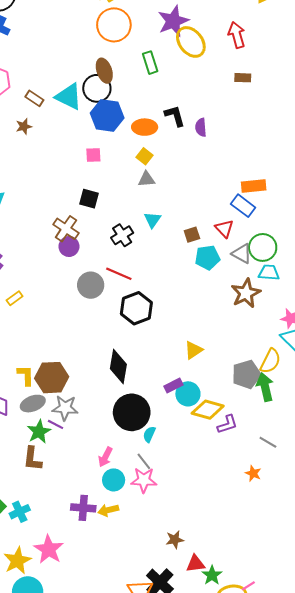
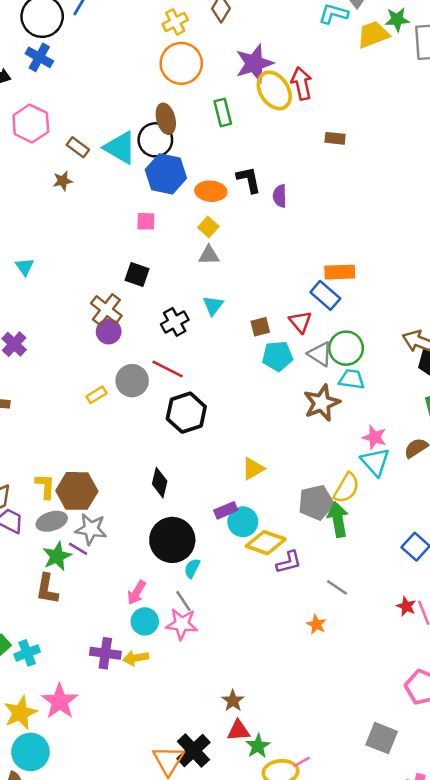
red arrow: (237, 35) -> (302, 83), moved
yellow rectangle: (15, 298) -> (96, 395), moved
black diamond: (118, 366) -> (160, 483), size x0.7
brown star: (175, 540) -> (233, 701), moved, turned -30

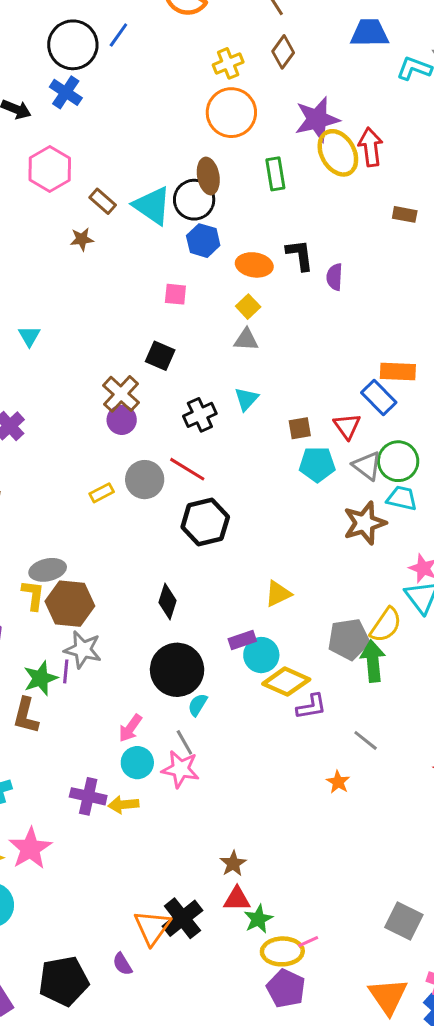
blue hexagon: (166, 174) -> (203, 241), size x0.7
gray ellipse: (52, 521) -> (48, 570), moved
purple line: (78, 549) -> (66, 671), turned 60

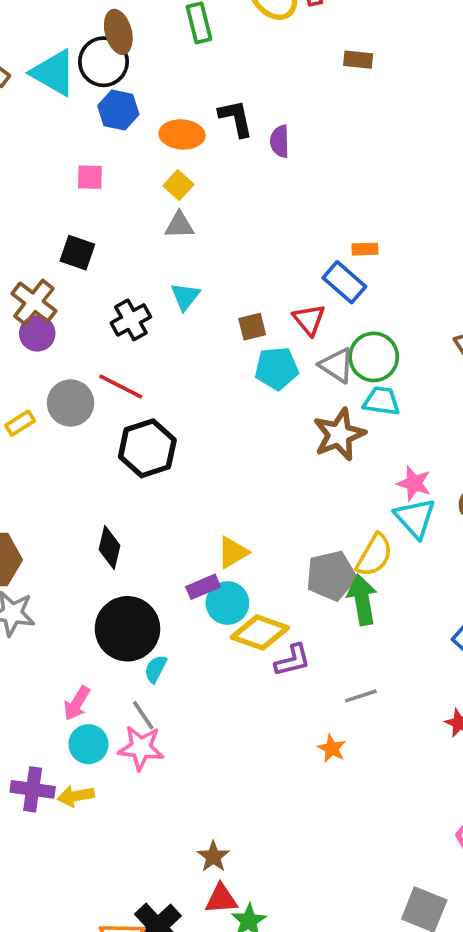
orange rectangle: (398, 371) -> (365, 249), size x0.6
yellow triangle: (278, 594) -> (233, 552), moved
gray line: (366, 740) -> (361, 696), turned -52

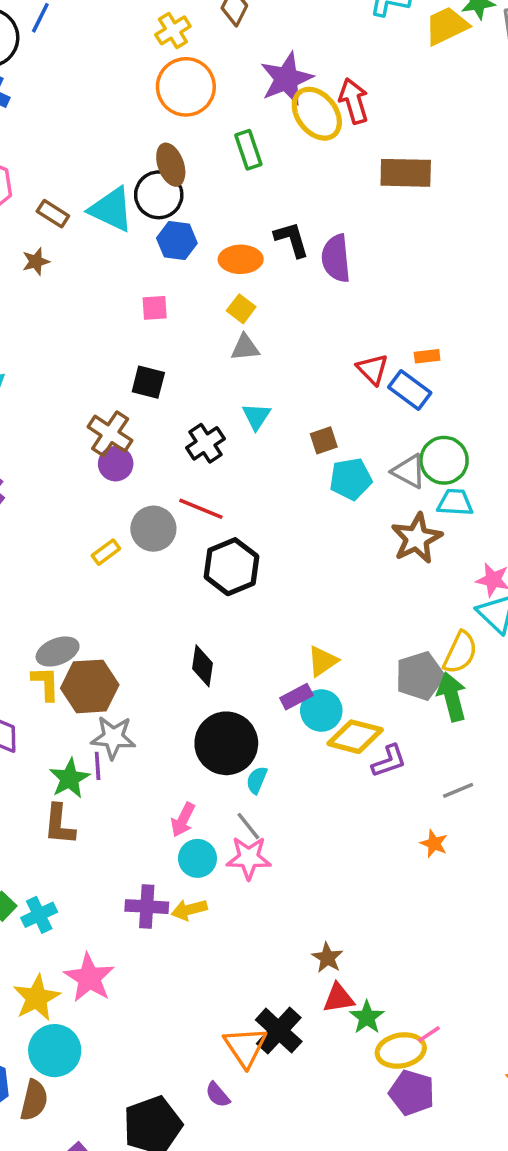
brown rectangle: (358, 60) -> (406, 173), size x1.8
purple semicircle: (280, 141) -> (336, 258), size x1.5
red triangle: (309, 320) -> (372, 369), moved

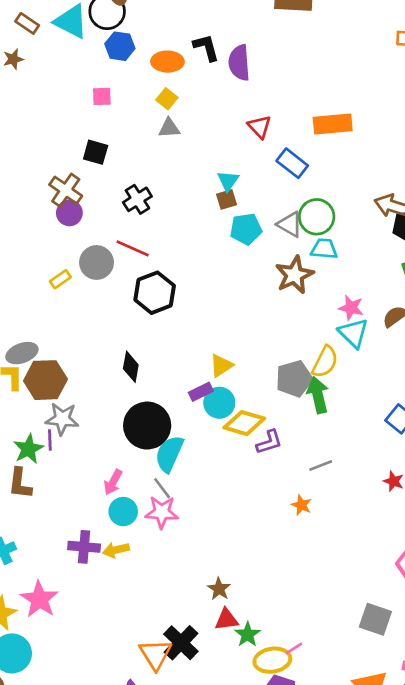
orange rectangle: (427, 356) -> (333, 124), moved, size x2.0
red triangle: (372, 369) -> (260, 127), moved
cyan triangle: (256, 416) -> (228, 181), moved
cyan semicircle: (257, 780) -> (169, 454), size x1.8

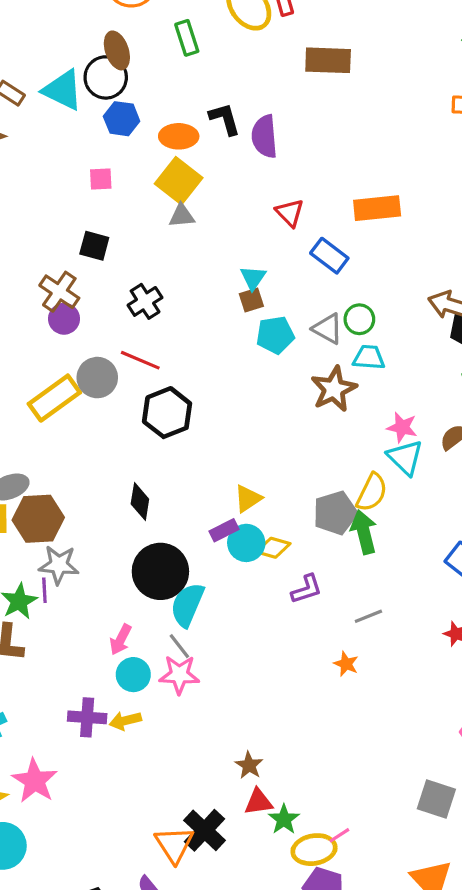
yellow square: (167, 99) -> (179, 181), size x1.8
green circle: (317, 217) -> (359, 319), size x0.7
yellow rectangle: (60, 279) -> (54, 398), size x2.0
yellow diamond: (244, 423) -> (273, 548), moved, size x0.7

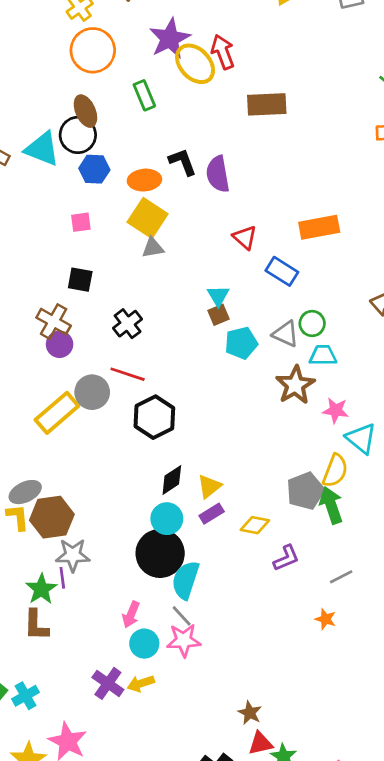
pink star: (402, 427) -> (336, 410), moved
yellow triangle: (248, 499) -> (209, 486), moved
black diamond: (140, 501) -> (172, 480), moved, turned 52
cyan circle: (246, 543) -> (167, 519), moved
purple cross: (87, 717) -> (108, 683), turned 36

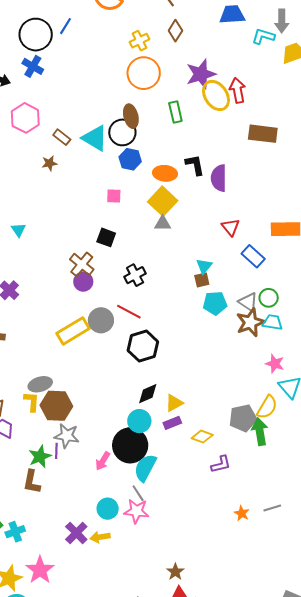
brown star: (295, 385) -> (250, 322), moved
gray line: (341, 577) -> (272, 508), moved
pink arrow: (131, 615) -> (103, 461), moved

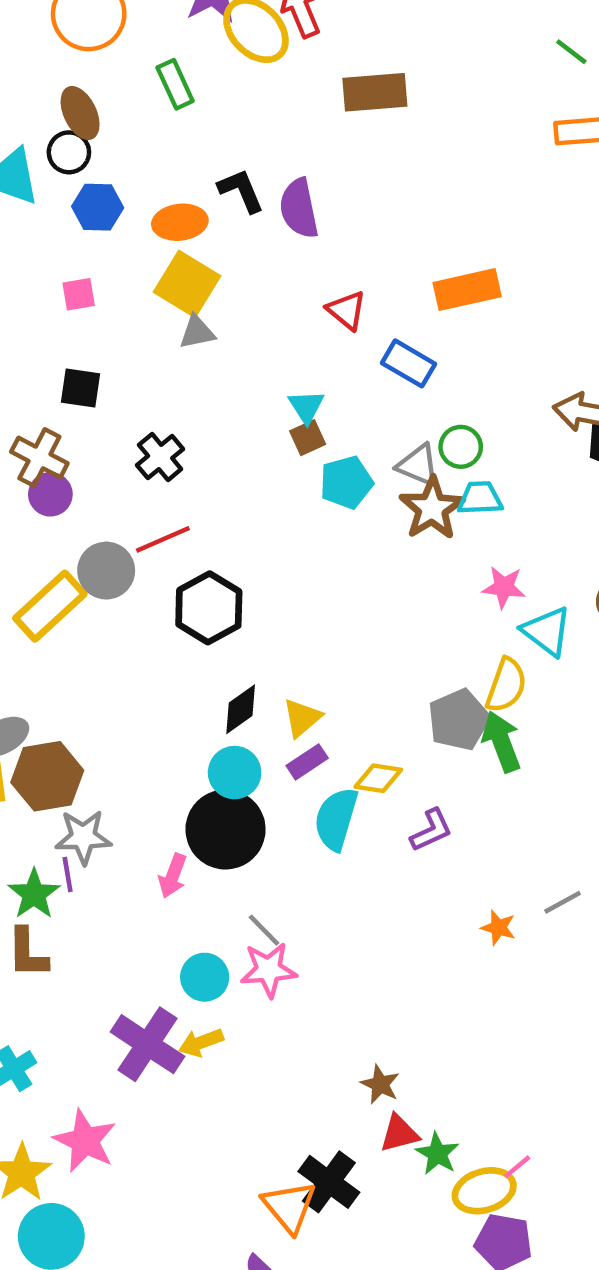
black circle: (122, 132) -> (69, 152), size x0.7
red line: (129, 312) -> (163, 539), turned -40
cyan semicircle: (145, 468) -> (336, 819), moved
purple cross: (76, 533) -> (148, 1044), size x1.4

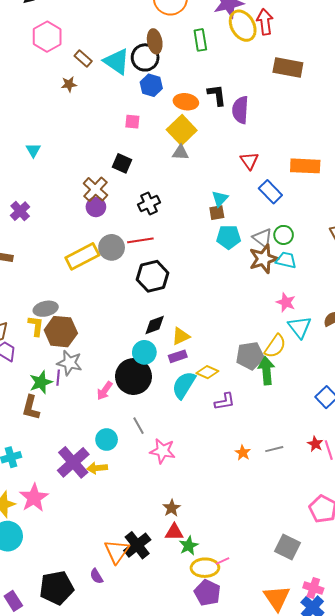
black circle: (69, 152) -> (145, 57), size x1.4
pink star: (269, 970) -> (163, 451), moved

